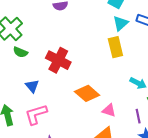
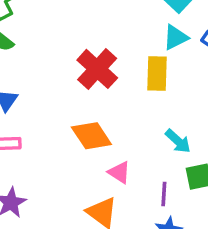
red cross: (58, 60) -> (97, 69), moved

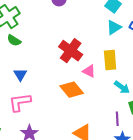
yellow rectangle: (157, 74) -> (110, 60), moved
pink triangle: (119, 172) -> (89, 71), moved

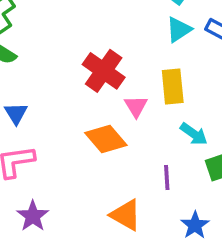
pink triangle: (89, 71) -> (136, 106), turned 32
purple line: (117, 119) -> (167, 177), moved

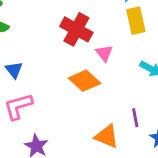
yellow rectangle: (173, 87) -> (136, 21), moved
purple line: (167, 177) -> (135, 118), moved

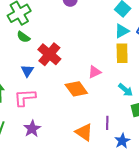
red cross: (76, 29) -> (49, 54), moved
pink triangle: (104, 53) -> (95, 72), turned 32

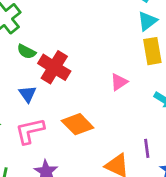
green semicircle: (23, 37) -> (26, 52), moved
orange diamond: (76, 89) -> (78, 124), moved

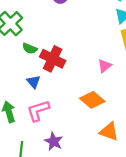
orange diamond: (78, 124) -> (92, 100), moved

